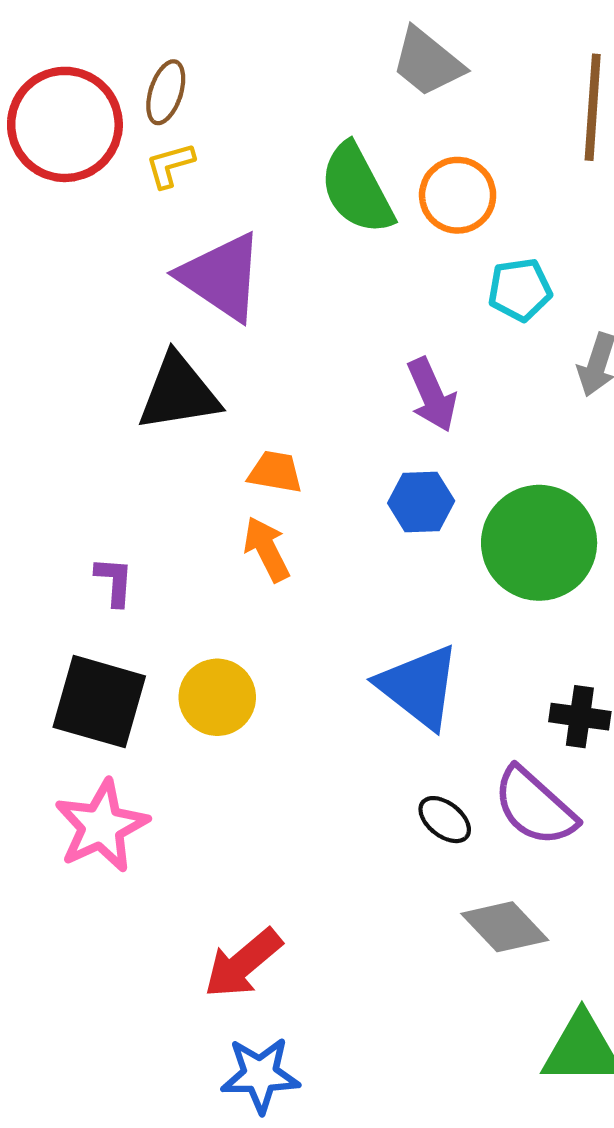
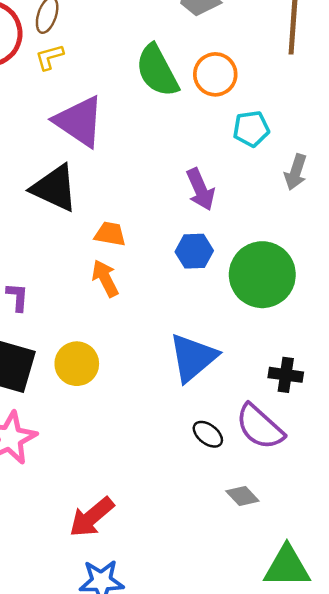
black triangle: (179, 393) -> (55, 188), turned 34
blue triangle: (419, 687) -> (193, 358), turned 42
gray diamond: (505, 927) -> (242, 496), size x0.7

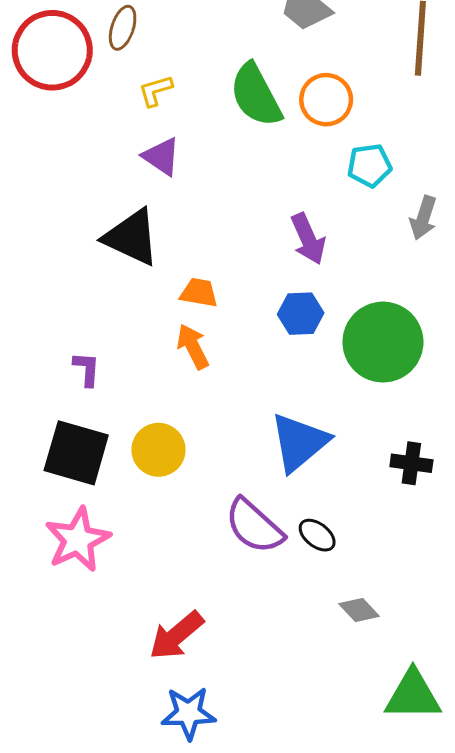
yellow L-shape: (50, 57) -> (156, 91), moved
purple triangle: (79, 121) -> (161, 156), size x0.6
purple semicircle: (260, 427) -> (254, 526), moved

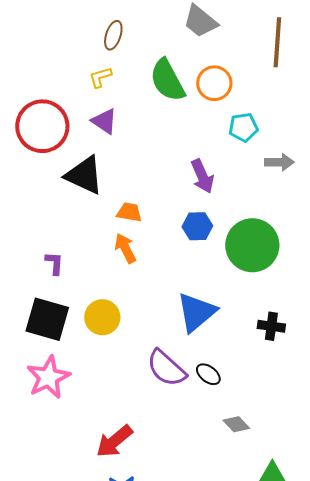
brown ellipse: (123, 28) -> (113, 35), moved
red circle: (52, 50) -> (42, 126), moved
gray arrow: (423, 218) -> (279, 162), turned -108

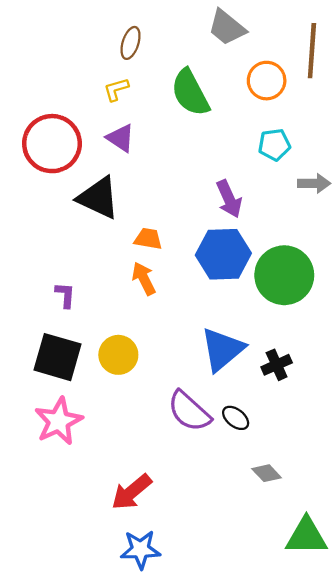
orange circle: (214, 83) -> (267, 81), moved
blue hexagon: (197, 226) -> (223, 254), size x1.6
black cross: (271, 326) -> (277, 365), moved, turned -32

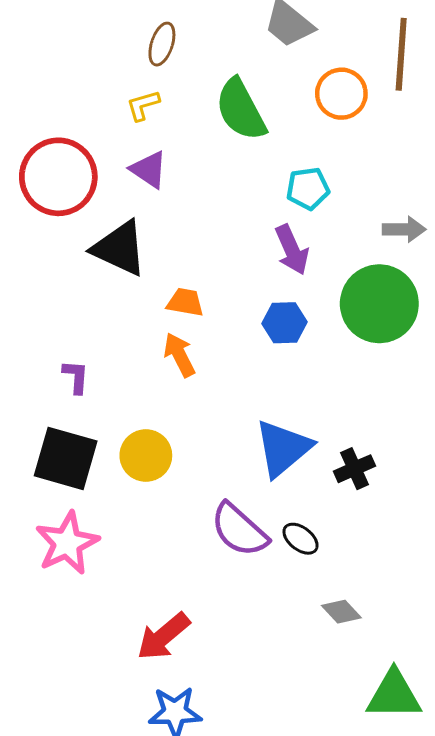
cyan pentagon: (274, 145) -> (308, 188), moved
blue hexagon: (223, 254) -> (284, 323), size x0.6
green circle: (284, 275) -> (379, 304), moved

